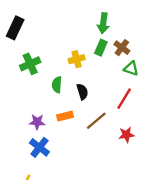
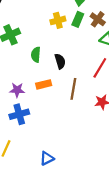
yellow cross: (77, 59) -> (58, 20), moved
brown line: (96, 121) -> (73, 89), turned -40
blue cross: (39, 147) -> (19, 114), turned 36

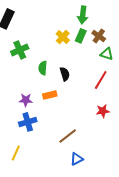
yellow cross: (58, 20) -> (63, 37), turned -32
brown line: (73, 89) -> (68, 136), moved, turned 42
blue triangle: (47, 158) -> (77, 159), moved

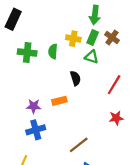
yellow cross: (63, 37) -> (73, 39), turned -32
green cross: (20, 50) -> (27, 53), turned 30
green triangle: (107, 54) -> (92, 57), moved
green semicircle: (43, 68) -> (53, 51), moved

